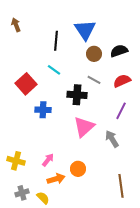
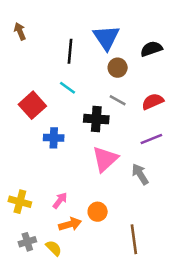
black semicircle: (119, 51) -> (151, 49), moved
purple line: (121, 111) -> (151, 139), turned 42
brown line: (121, 186) -> (134, 239), moved

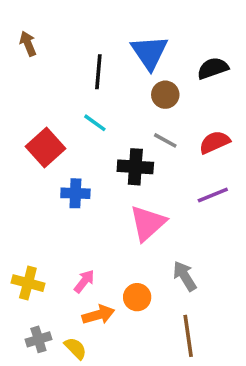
gray arrow: (140, 174) -> (185, 276), moved

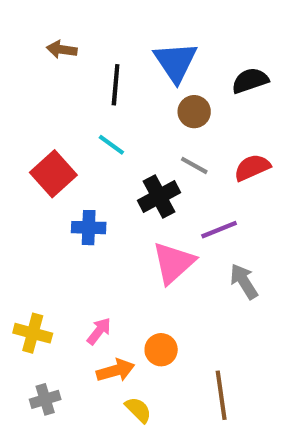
brown arrow: (28, 44) -> (62, 50), moved, turned -60
black cross: (135, 167) -> (159, 197), turned -32
purple line: (213, 195) -> (219, 230), moved
gray arrow: (185, 276) -> (244, 281), moved
yellow semicircle: (75, 348) -> (138, 410), moved

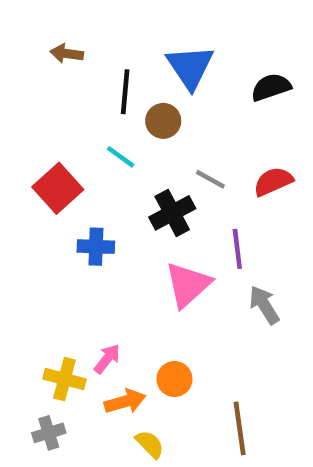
brown circle: (194, 112) -> (163, 121), moved
purple line: (219, 230) -> (237, 249), turned -75
yellow cross: (33, 333) -> (64, 379), moved

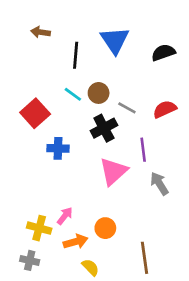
brown circle: (163, 121) -> (99, 93), moved
gray cross: (49, 433) -> (30, 260), turned 30

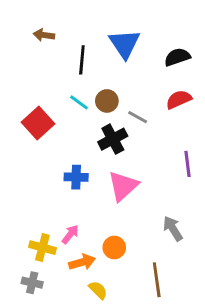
red semicircle: (165, 109) -> (179, 99), moved
blue cross: (58, 148) -> (76, 177), moved
purple line: (143, 150) -> (187, 164), moved
gray arrow: (159, 183) -> (173, 228), moved

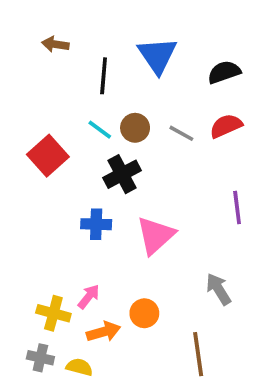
gray line: (138, 117) -> (181, 133), moved
black cross: (113, 139) -> (122, 174), moved
yellow semicircle: (98, 290) -> (79, 367), moved, turned -30

